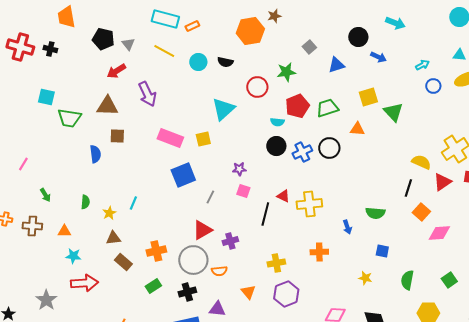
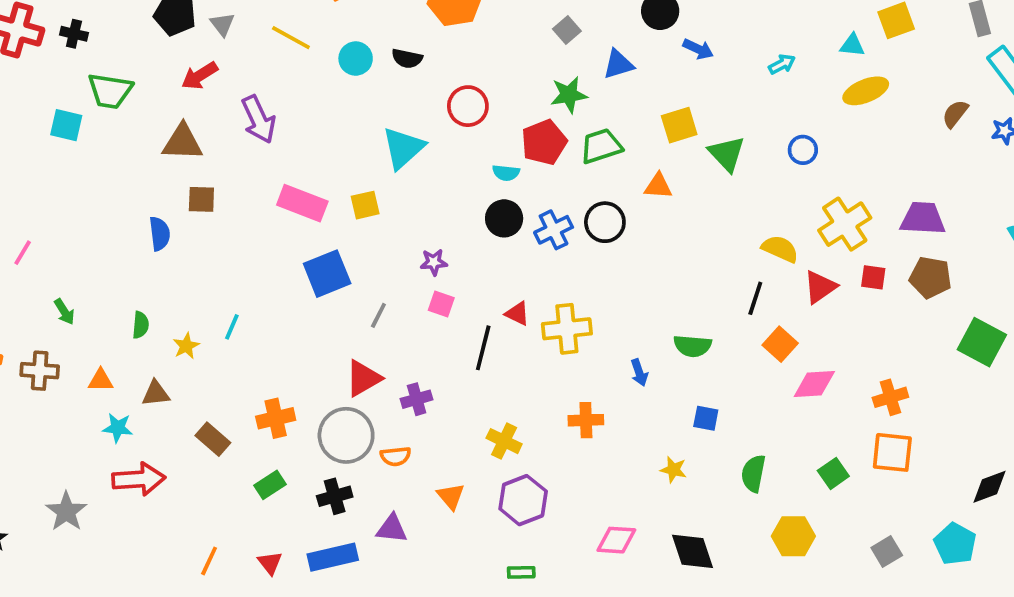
green star: (286, 72) -> (569, 95), moved
blue circle: (433, 86) -> (803, 150), moved
green trapezoid: (69, 118) -> (110, 91), moved
brown triangle: (113, 238) -> (156, 393), moved
yellow cross: (276, 263) -> (504, 441), turned 36

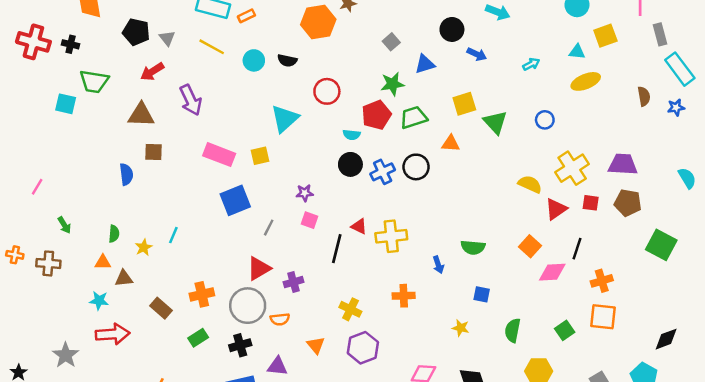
brown semicircle: (955, 114) -> (644, 96), turned 132
black line: (755, 298) -> (577, 249), moved
orange triangle: (101, 380) -> (103, 262), moved

